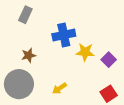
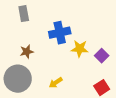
gray rectangle: (25, 15) -> (24, 14), turned -35

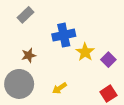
gray rectangle: (24, 14) -> (26, 15), turned 56
yellow star: (80, 49) -> (85, 52), turned 30

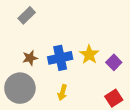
blue cross: (64, 35) -> (60, 58), moved
yellow arrow: (60, 88) -> (62, 93), turned -40

